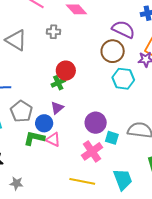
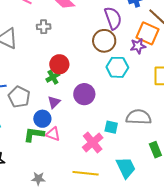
purple semicircle: (123, 29) -> (113, 18), turned 50
gray pentagon: (21, 111) -> (19, 97), moved
purple circle: (96, 123) -> (84, 94), moved
gray star: (16, 183) -> (38, 179), moved

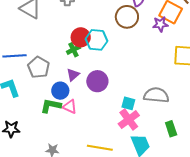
cyan hexagon: (117, 67) -> (97, 40), moved
purple circle: (84, 94) -> (97, 81), moved
pink cross: (93, 142) -> (129, 120), moved

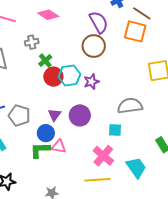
purple star: (160, 24) -> (91, 82), moved
green cross: (73, 50) -> (45, 61), moved
gray semicircle: (156, 95) -> (130, 106), moved
pink cross: (129, 120) -> (103, 156), moved

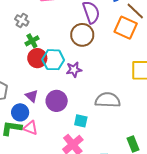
gray cross: (32, 42) -> (22, 20), turned 32
purple triangle: (54, 115) -> (32, 96), turned -32
cyan square: (115, 130) -> (81, 121), moved

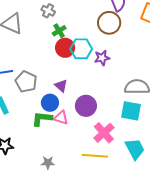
purple circle: (57, 101) -> (86, 106), moved
cyan square: (81, 121) -> (131, 111), moved, size x1.5

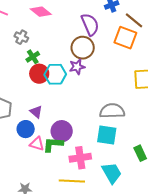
purple star: (102, 58) -> (77, 67), moved
green L-shape: (42, 119) -> (53, 144), moved
pink cross: (104, 133) -> (80, 158), turned 35

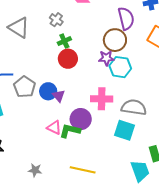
cyan hexagon: (55, 74) -> (120, 67), moved
blue circle: (26, 129) -> (48, 91), moved
pink cross: (80, 158) -> (102, 99), moved
cyan trapezoid: (112, 173) -> (140, 171), moved

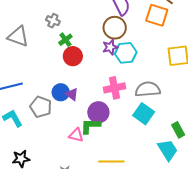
gray pentagon: (25, 87) -> (41, 107), moved
pink triangle: (54, 127) -> (76, 135), moved
cyan square: (125, 130) -> (144, 114), turned 30

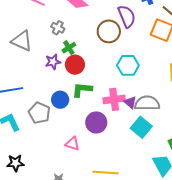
brown circle: (115, 28) -> (109, 31), moved
purple star: (110, 47) -> (53, 62), moved
purple triangle: (72, 94) -> (130, 102), moved
green L-shape: (90, 126) -> (82, 90), moved

